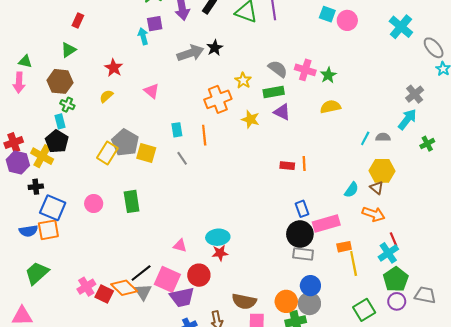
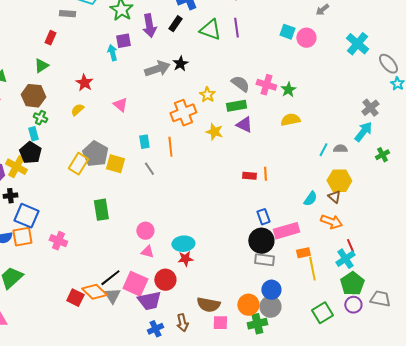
pink circle: (94, 204) -> (145, 231), moved
pink cross: (86, 287) -> (58, 241), moved, turned -36

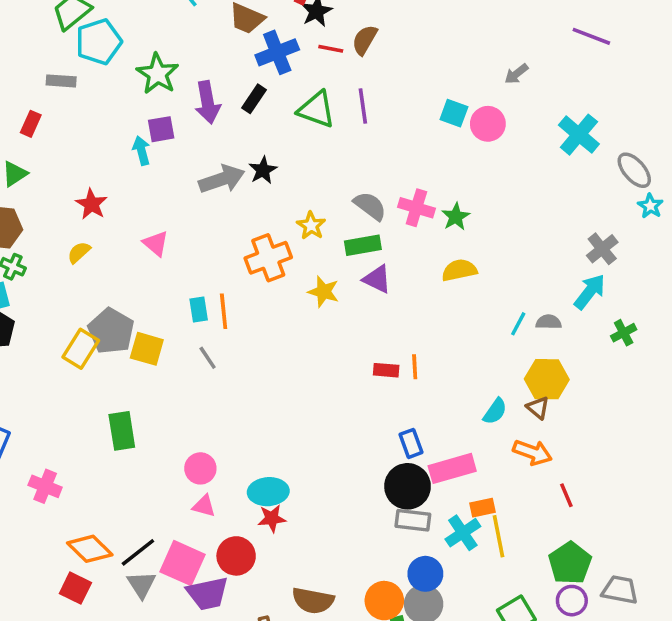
orange line: (170, 147) -> (224, 311), moved
cyan cross: (345, 259) -> (463, 533), moved
orange diamond: (94, 292) -> (90, 549), moved

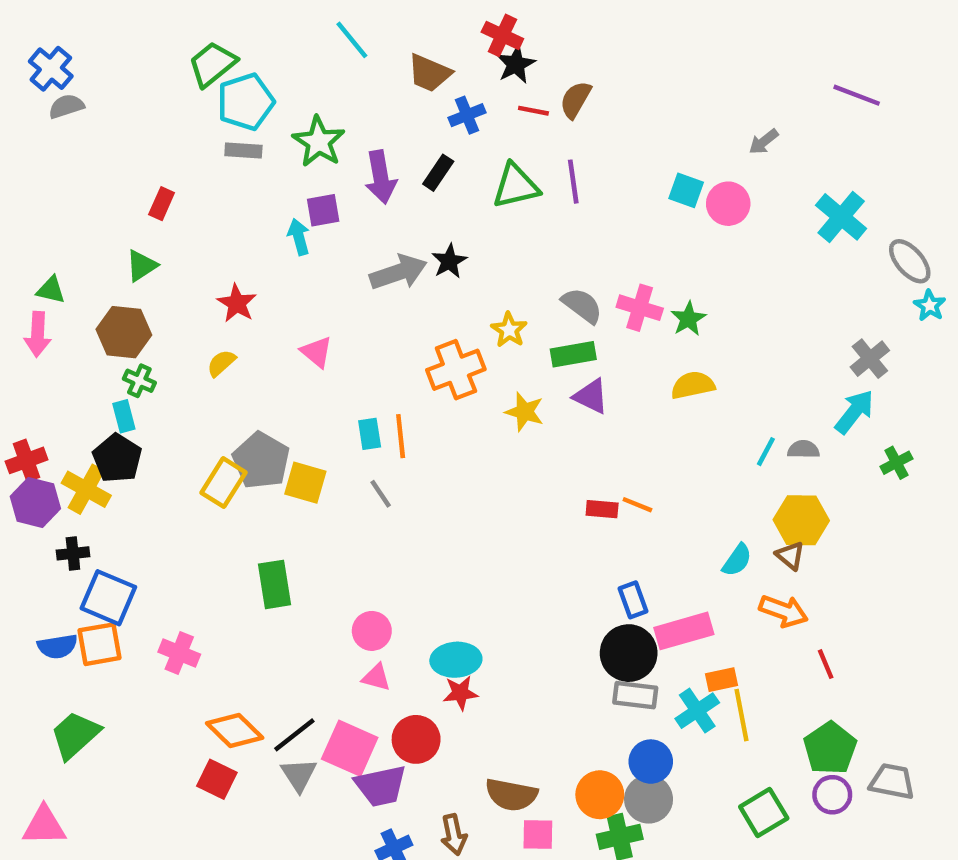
blue cross: (277, 52) -> (467, 115), size x0.7
gray rectangle: (61, 81) -> (243, 151), moved
green triangle: (316, 110) -> (516, 186), turned -33
orange line: (415, 367) -> (637, 505), turned -65

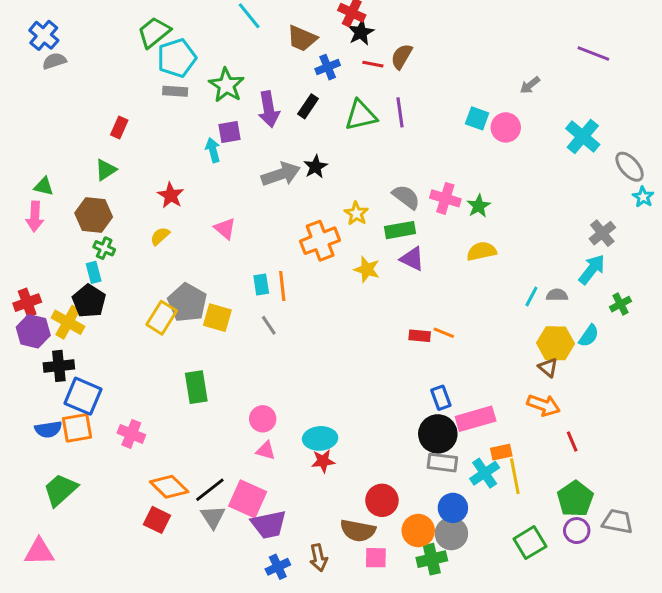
black cross: (73, 553) -> (59, 366), size x1.4
cyan semicircle: (737, 560) -> (589, 336), moved
red circle: (416, 739) -> (382, 500), moved

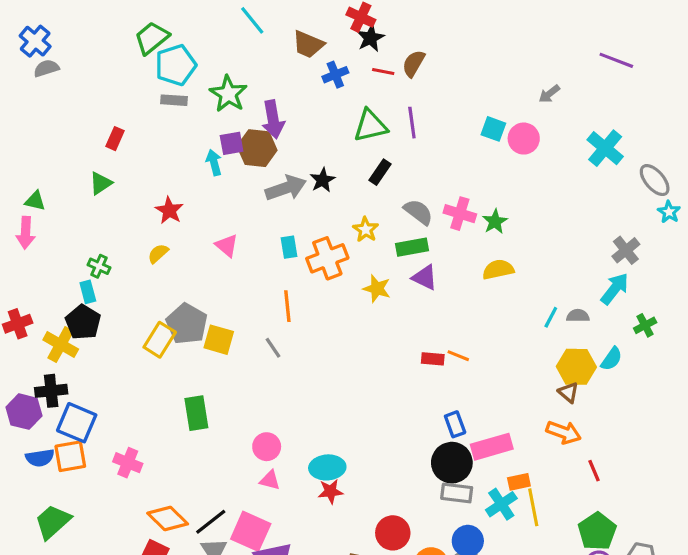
black rectangle: (308, 106) -> (380, 172), moved
brown hexagon: (94, 215) -> (257, 148), moved
cyan rectangle: (261, 284) -> (289, 247), moved
purple hexagon: (33, 331) -> (24, 412), moved

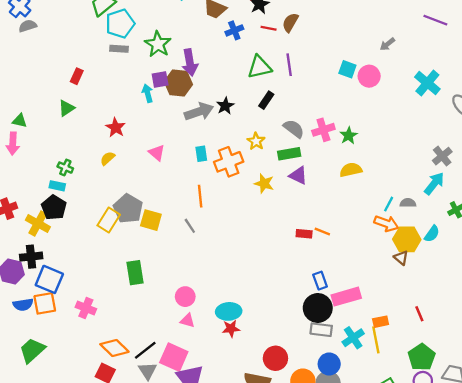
pink cross: (460, 214) -> (323, 130), turned -35
cyan rectangle: (88, 292) -> (57, 186), turned -63
orange arrow: (564, 432) -> (386, 223), moved
orange rectangle: (519, 482) -> (381, 322), moved

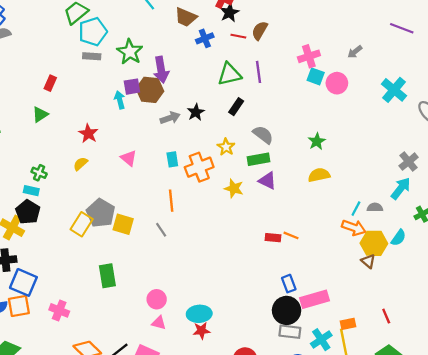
gray arrow: (199, 112) -> (170, 118), size x0.7
pink cross: (323, 130) -> (309, 56), moved

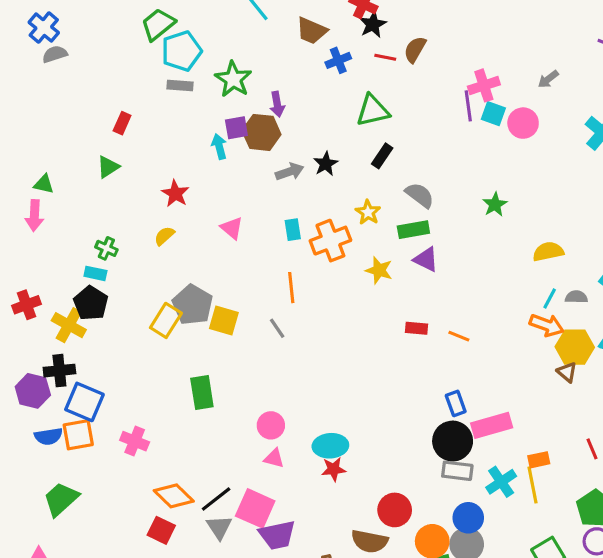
purple arrow: (161, 70) -> (277, 104), size x0.7
purple line: (259, 72) -> (468, 106), moved
yellow semicircle: (319, 175) -> (548, 252), moved
red rectangle: (273, 238) -> (417, 328), moved

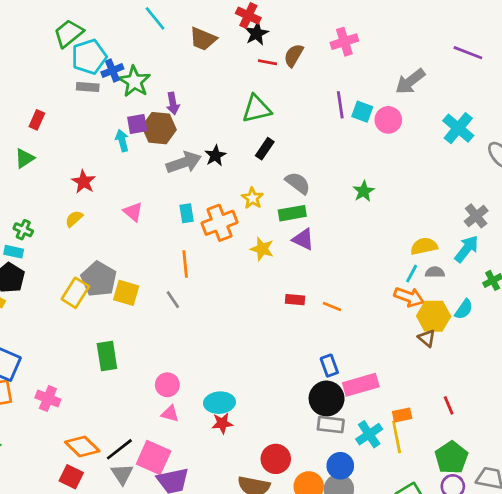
blue cross: (338, 60) -> (112, 70), moved
gray arrow: (548, 79) -> (410, 81), size x1.6
pink cross: (484, 85) -> (344, 42), moved
gray arrow: (290, 172) -> (184, 162), size x1.4
yellow semicircle: (548, 252) -> (424, 246), moved

